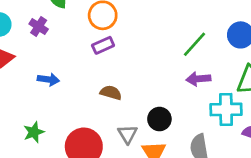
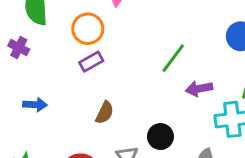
green line: (194, 44) -> (173, 58), moved
brown semicircle: (111, 93) -> (105, 113), turned 105

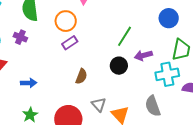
blue arrow: (35, 105) -> (29, 83), moved
black circle: (160, 137) -> (119, 66), moved

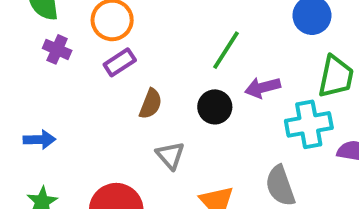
purple cross: (20, 37) -> (57, 49), moved
brown semicircle: (81, 76) -> (151, 104), moved
gray triangle: (99, 105) -> (170, 155), moved

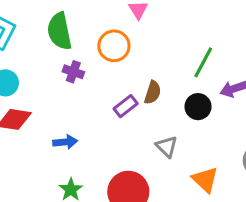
purple rectangle: (120, 62) -> (126, 106), moved
brown semicircle: (151, 104) -> (153, 92), moved

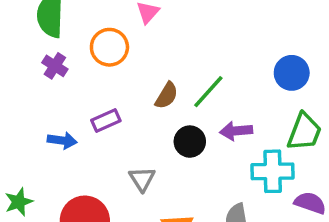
brown semicircle: (153, 92) -> (167, 96), moved
blue arrow: (65, 142) -> (62, 140), moved

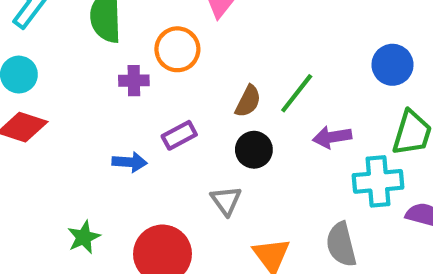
purple cross: (55, 66) -> (134, 81), moved, turned -30
black circle: (190, 142) -> (254, 150), moved

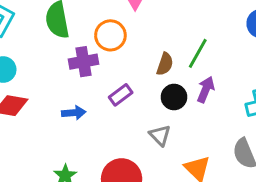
purple cross: (134, 81) -> (83, 62), size x1.4
purple arrow: (332, 137) -> (206, 89), moved, turned 130
blue arrow: (130, 162) -> (74, 113), moved

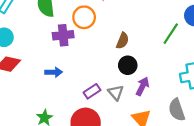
green line: (198, 53) -> (171, 34), moved
purple arrow: (206, 89) -> (142, 86), moved
purple rectangle: (121, 95) -> (92, 91), moved

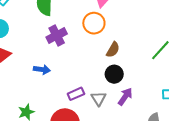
orange circle: (84, 17) -> (94, 23), moved
purple cross: (63, 35) -> (57, 35), turned -30

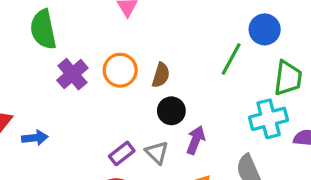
orange circle: (94, 23) -> (120, 70), moved
blue arrow: (42, 70) -> (35, 138), moved

